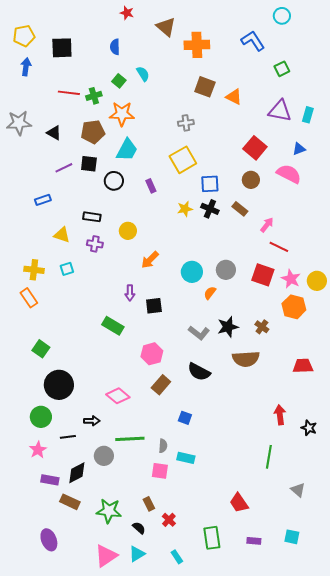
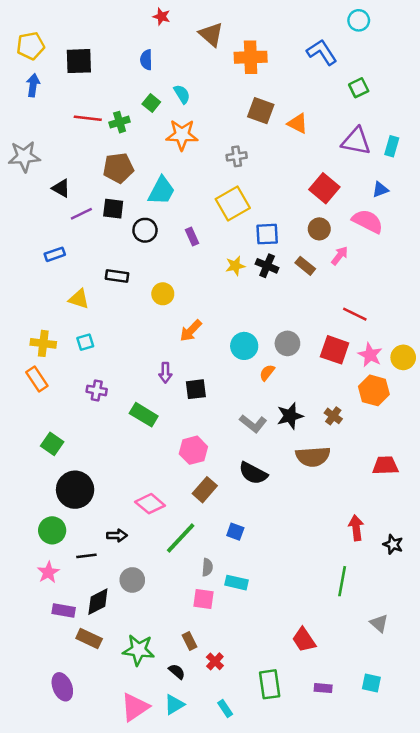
orange star: (122, 114) -> (182, 135), moved
black triangle: (54, 133) -> (61, 188), moved
pink arrow: (267, 225) -> (340, 256), moved
purple cross: (95, 244) -> (97, 390), moved
green line: (130, 439) -> (181, 538), moved, turned -44

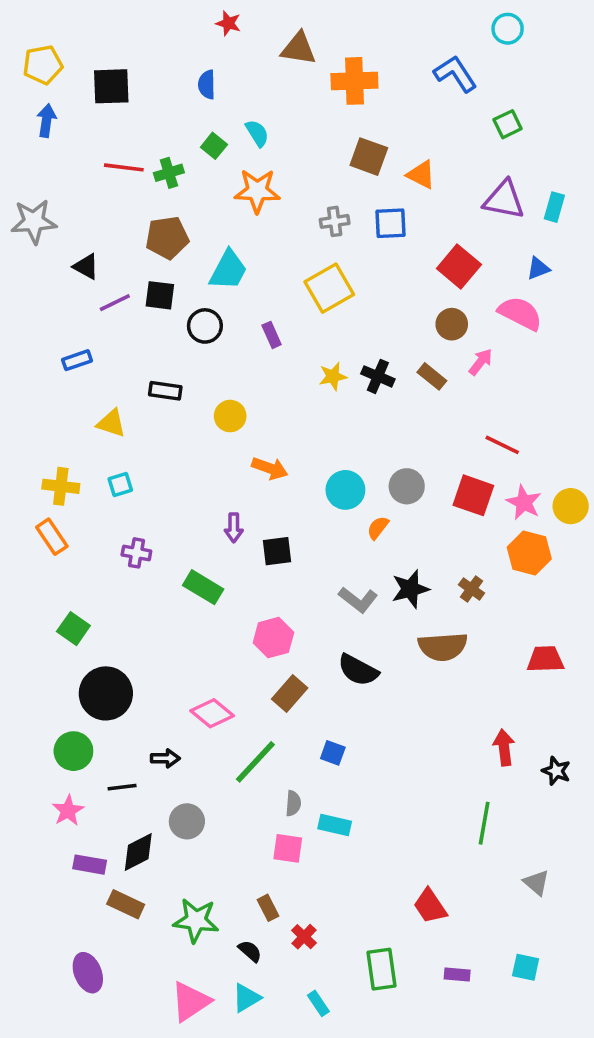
brown triangle: (211, 34) -> (299, 49), turned -32
blue square: (267, 234) -> (390, 223), moved
orange arrow: (191, 331) -> (270, 468), turned -115

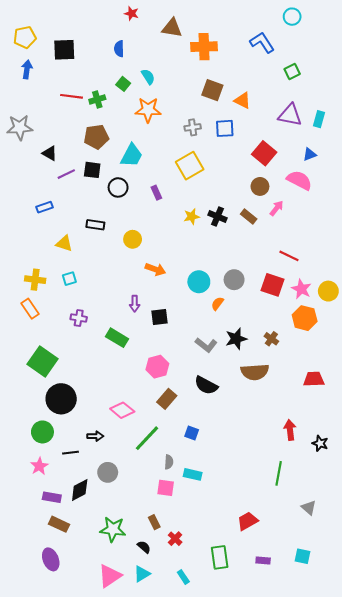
green square: (73, 629) -> (42, 362), size x1.6
brown rectangle: (126, 904) -> (59, 524), moved
red trapezoid: (430, 906) -> (248, 521), turned 95

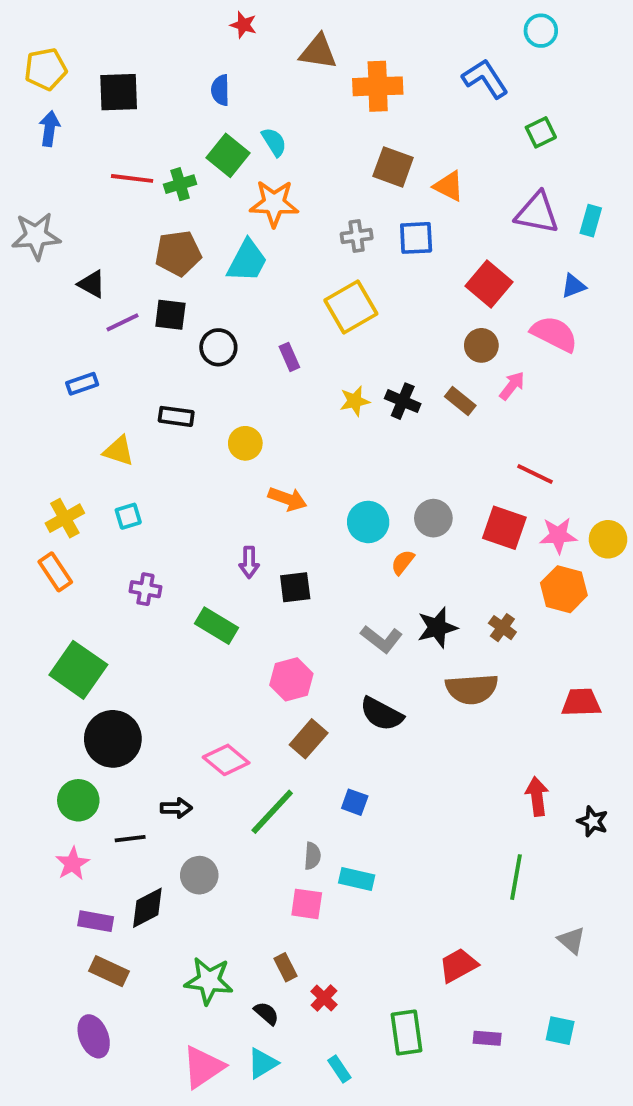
green square: (123, 84) -> (228, 155), size x1.5
cyan trapezoid: (132, 155) -> (247, 261), moved
yellow cross: (35, 280) -> (65, 518), turned -36
pink star: (301, 289) -> (558, 535), turned -30

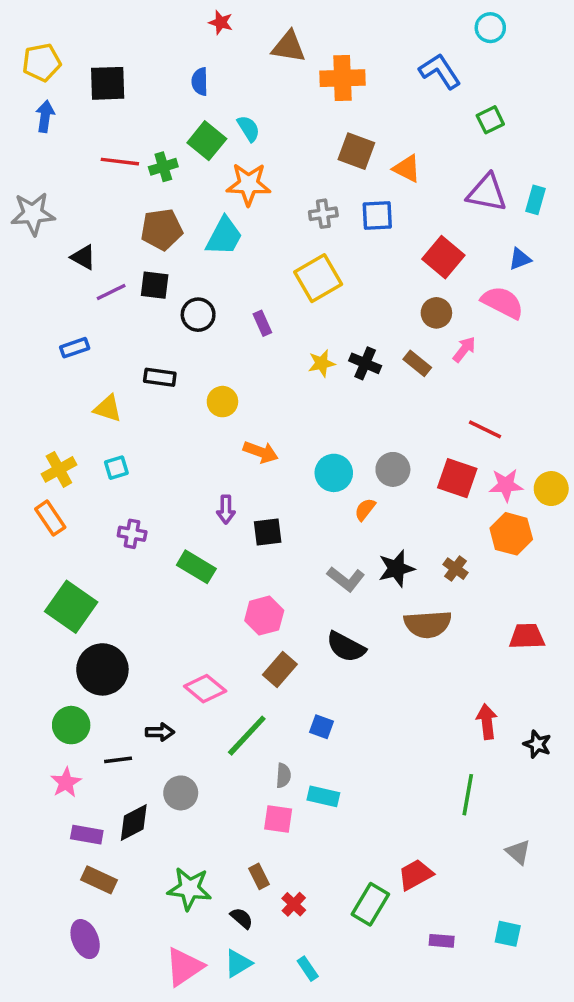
green rectangle: (406, 1033) -> (370, 904), moved, turned 39

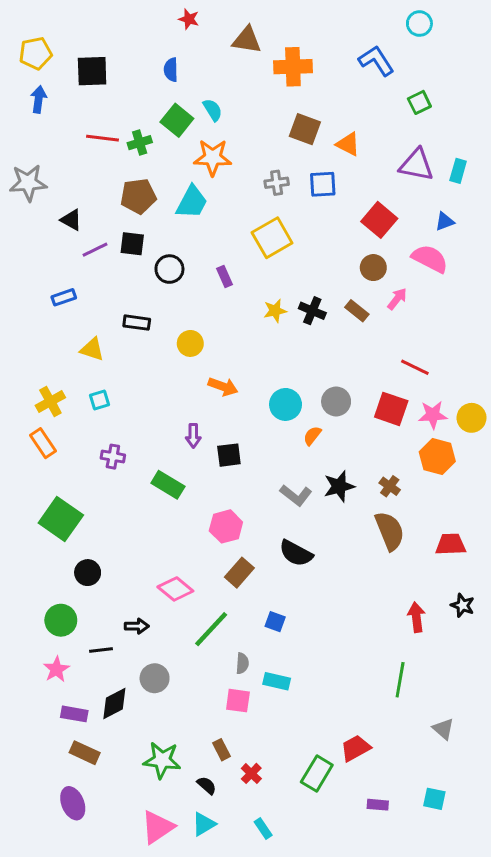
brown semicircle: (428, 624) -> (390, 531), moved, turned -108
black circle: (102, 669) -> (88, 573), size x0.6
black star: (537, 744) -> (463, 605), moved

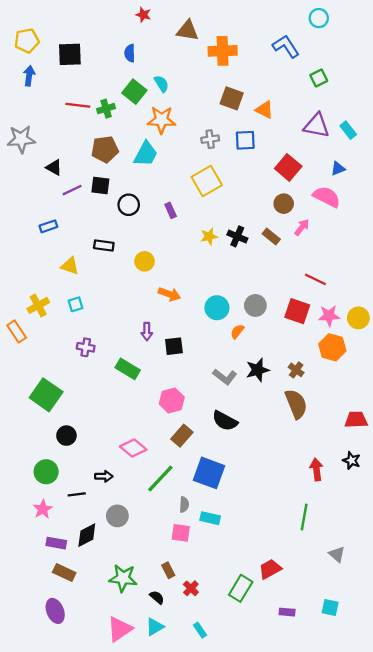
cyan rectangle: (458, 171) -> (348, 130), turned -54
orange rectangle: (43, 443) -> (17, 331), moved
red trapezoid: (451, 544) -> (356, 420), moved
blue square: (275, 622) -> (209, 473), size x2.0

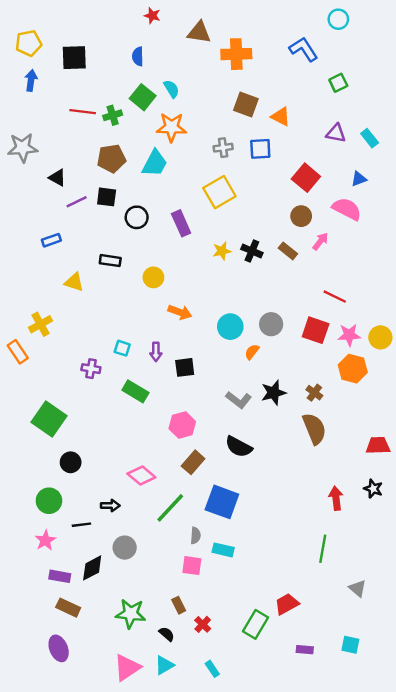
purple triangle: (316, 126) -> (336, 133), size x0.7
purple rectangle: (171, 210) -> (181, 223), size x1.5
cyan square: (75, 304) -> (122, 348), moved, turned 35

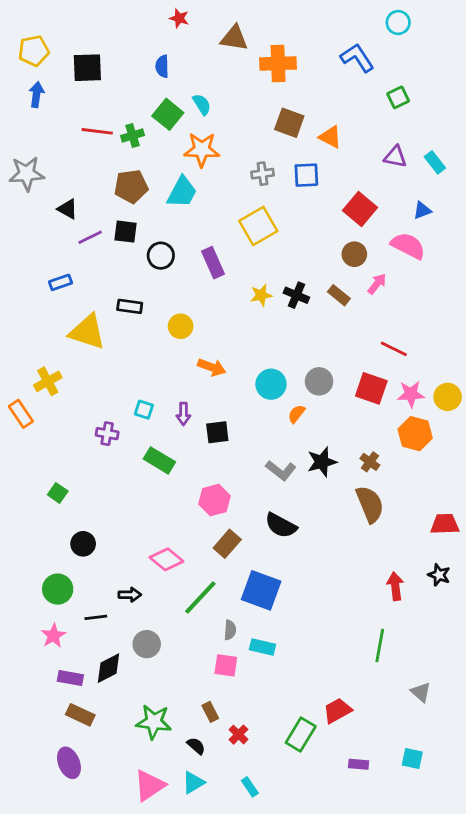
yellow triangle: (74, 282) -> (87, 332), size x1.6
green square: (49, 419) -> (58, 493), size x0.5

